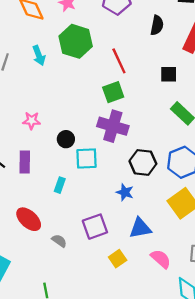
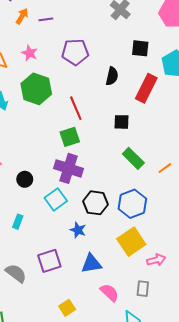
cyan square: (87, 158) -> (56, 199), moved, turned -35
gray semicircle: (59, 241) -> (16, 273), size x1.5
yellow square: (118, 259) -> (67, 308), moved

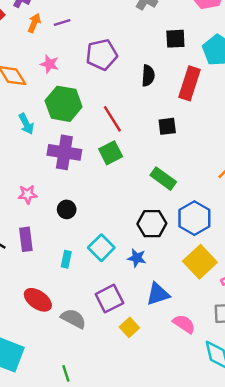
green rectangle: (133, 158) -> (163, 179), moved
purple cross: (69, 168) -> (64, 152), moved
cyan square: (56, 199) -> (101, 248), moved
yellow square: (67, 308) -> (129, 327), moved

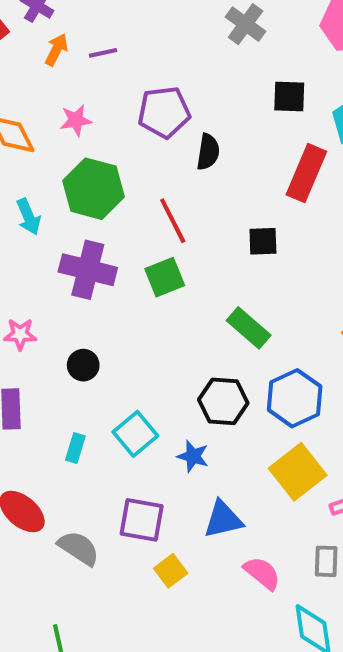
pink star: (50, 64) -> (76, 120), turned -30
black semicircle: (148, 76) -> (208, 152), moved
purple square: (109, 299) -> (142, 520), turned 32

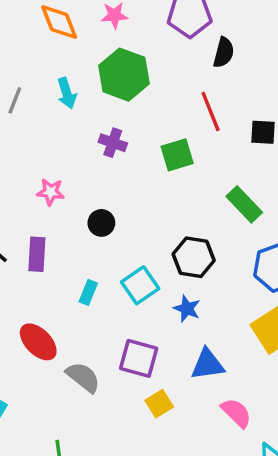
red line: (173, 221) -> (211, 111), moved
purple cross: (88, 270) -> (113, 143), size x0.6
black hexagon: (223, 401) -> (194, 257), moved

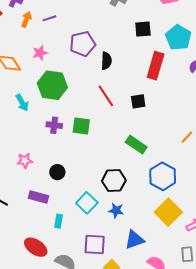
green square: (177, 155) -> (81, 126), moved, turned 36
purple rectangle: (37, 254) -> (38, 197), moved, turned -66
cyan rectangle: (88, 292) -> (59, 221), moved

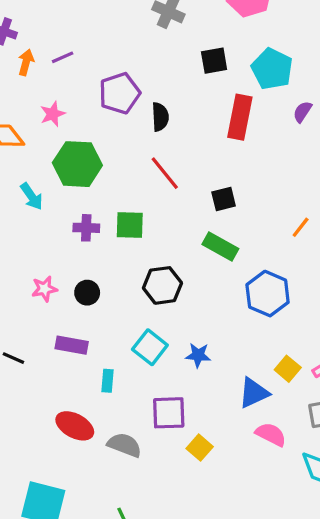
black square: (138, 101) -> (224, 199), moved
black circle: (57, 172) -> (87, 293), moved
black hexagon: (114, 181) -> (162, 285), moved
yellow square: (168, 212) -> (288, 369), moved, size x0.6
blue triangle: (134, 240) -> (254, 393), moved

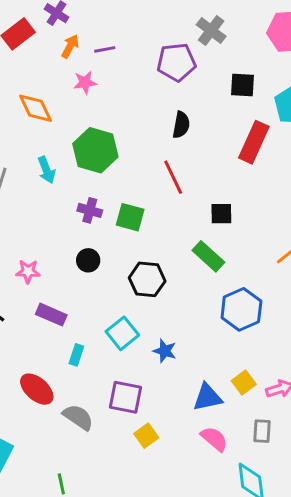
purple pentagon: (120, 93) -> (176, 62), moved
pink star: (53, 114) -> (85, 83), moved
pink star: (44, 289) -> (28, 271), moved
black circle: (87, 293) -> (88, 260), moved

